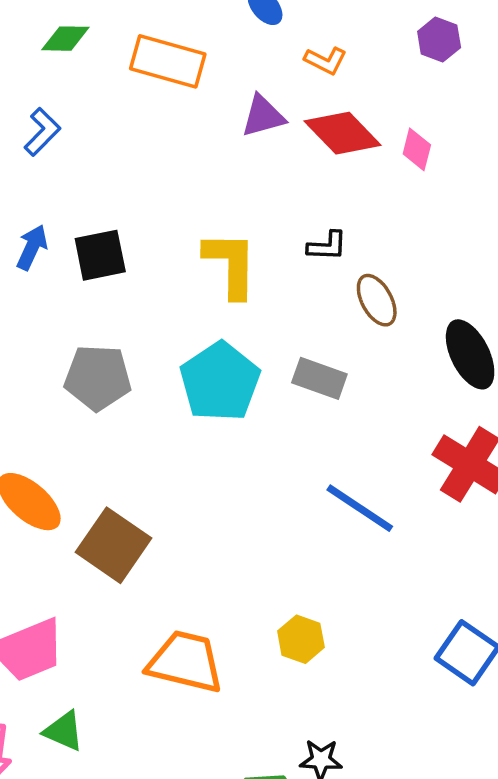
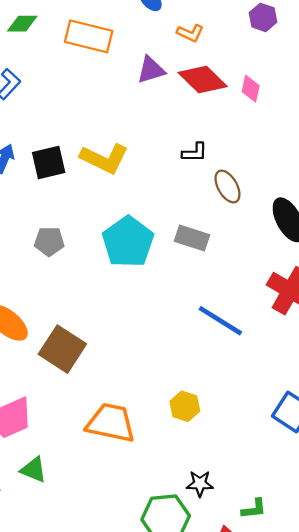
yellow L-shape: (231, 264) -> (104, 159), moved, turned 117
gray pentagon: (98, 378) -> (49, 241), size x0.7

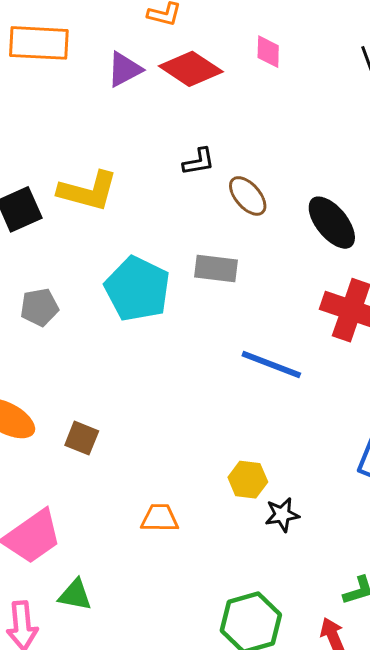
pink diamond: (251, 89) -> (268, 52), moved
brown square: (62, 349) -> (82, 438), size x0.6
orange trapezoid: (111, 423) -> (160, 518), size x0.6
black star: (200, 484) -> (282, 515), moved

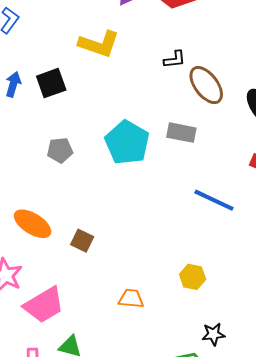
yellow L-shape: (88, 191) -> (99, 44), moved
brown ellipse: (248, 196) -> (206, 85), size x1.4
black star: (282, 515) -> (213, 334), moved

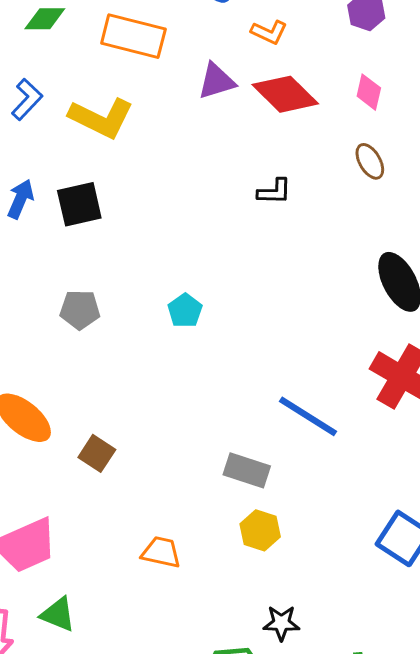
yellow L-shape: (99, 44) -> (101, 118), moved
brown ellipse: (206, 85) -> (370, 161), moved, size x0.6
gray rectangle: (181, 133) -> (247, 470), moved
cyan pentagon: (127, 143) -> (185, 311), size x0.5

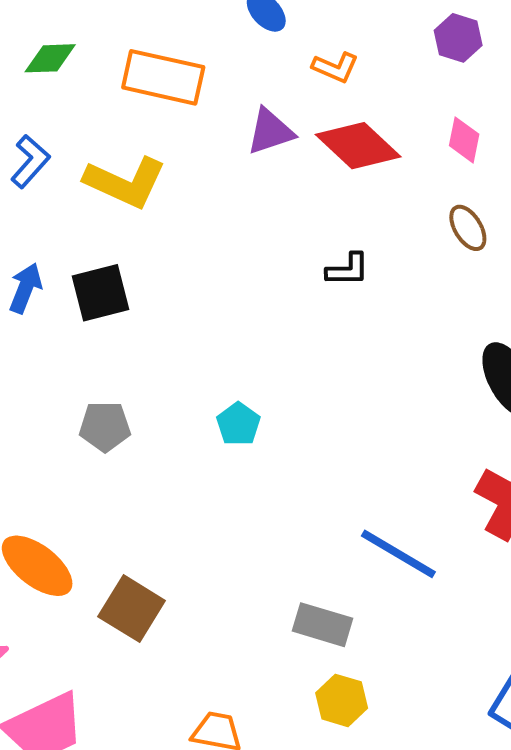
brown square: (97, 453) -> (132, 609), size x1.4

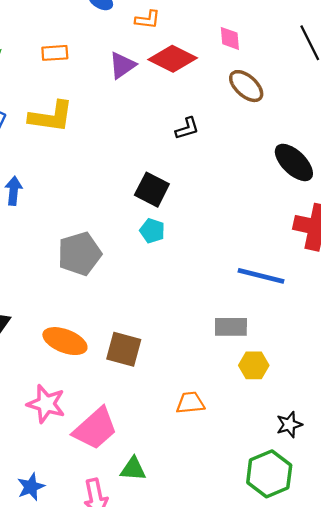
orange rectangle: (163, 77) -> (55, 53), size x0.6
brown ellipse: (468, 228) -> (246, 86), size x1.4
black square: (100, 293) -> (152, 190), moved, turned -32
gray pentagon: (105, 426) -> (80, 254), size x1.5

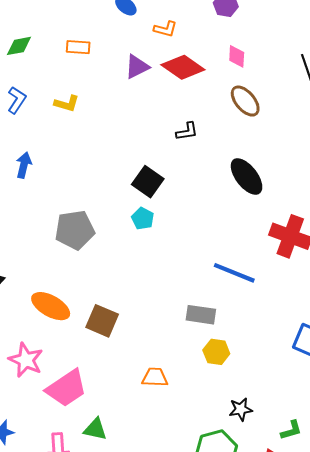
yellow L-shape: (51, 117) -> (67, 104), size x0.6
black ellipse: (294, 162) -> (247, 176), moved

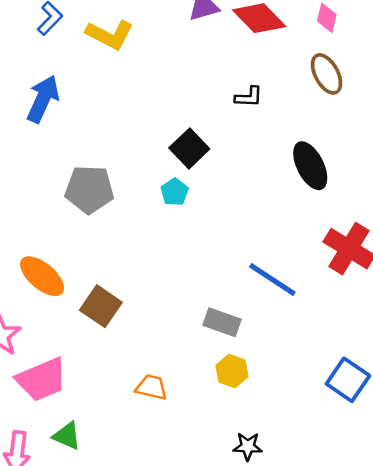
yellow L-shape: (67, 104) -> (110, 35), size x1.5
blue arrow: (24, 165) -> (43, 99), size x1.5

